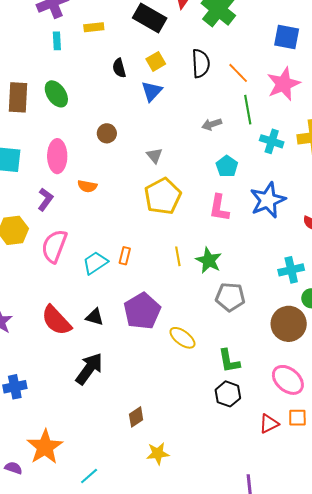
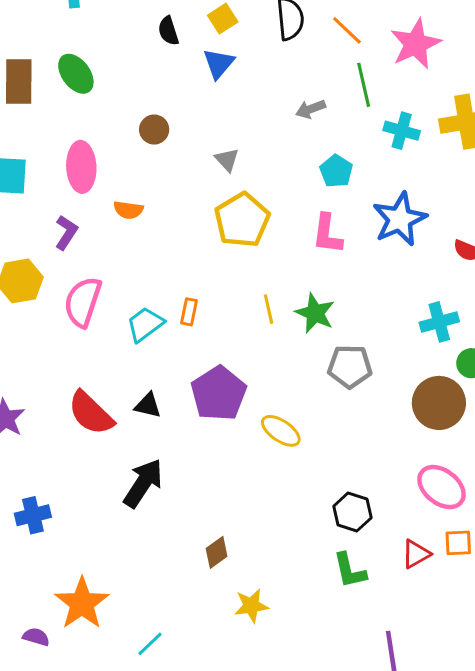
green L-shape: (229, 361) -> (350, 570), moved

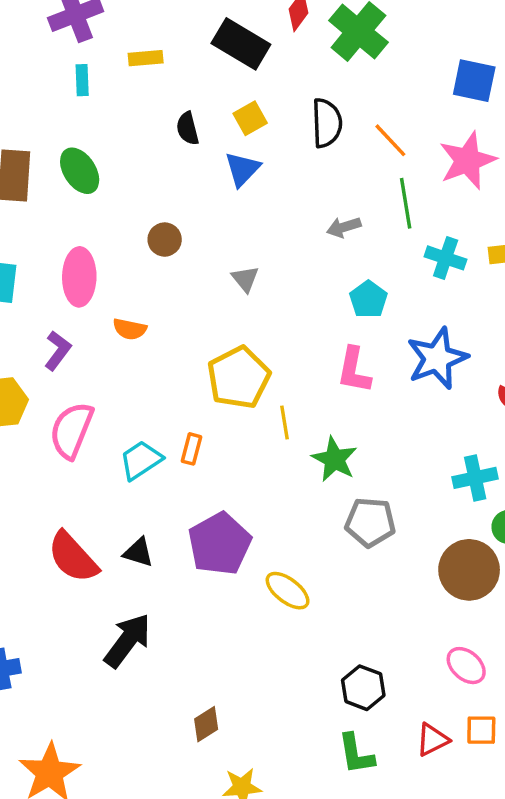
yellow pentagon: (242, 220) -> (239, 378), moved
yellow line: (269, 309) -> (285, 423), moved
pink ellipse: (442, 487) -> (466, 666), size x0.7

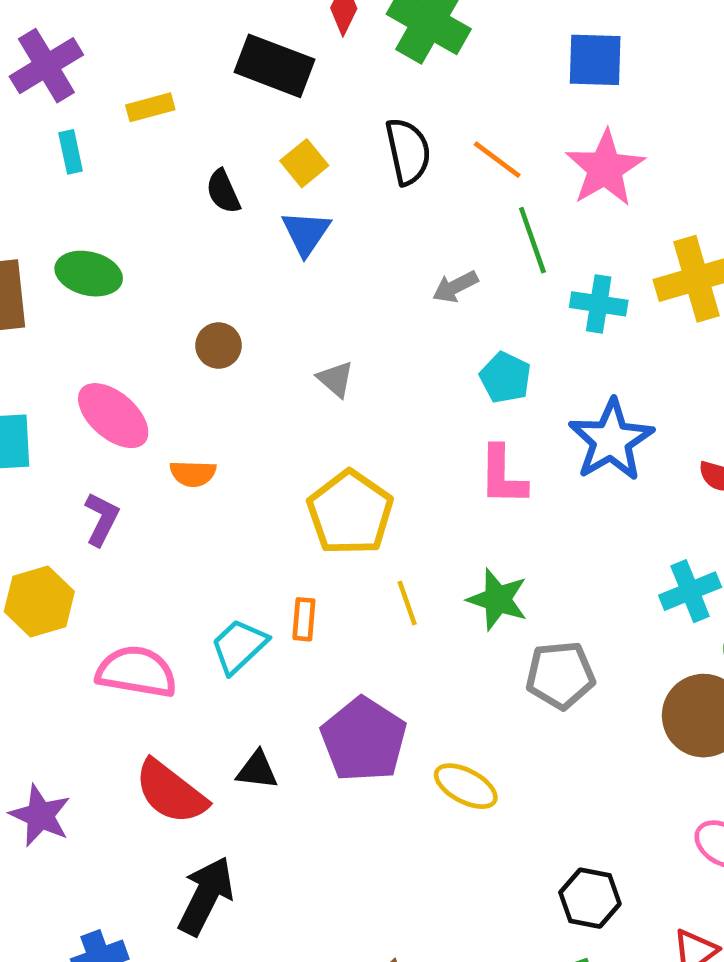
green ellipse: (80, 171) -> (89, 274), turned -33
pink ellipse: (79, 277) -> (113, 416), turned -40
yellow line: (285, 423) -> (407, 603), moved
pink semicircle: (72, 430) -> (136, 672), moved, turned 88
black arrow: (128, 641) -> (206, 896), moved

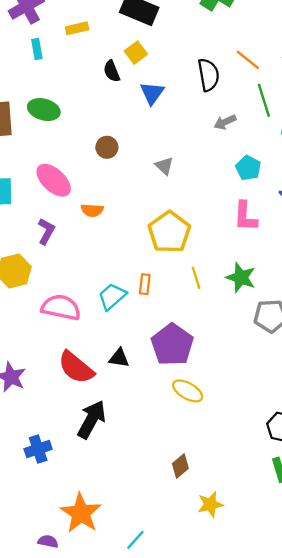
black semicircle: (408, 151) -> (208, 75), moved
yellow square: (304, 163) -> (136, 53), moved
yellow ellipse: (466, 786) -> (188, 391), moved

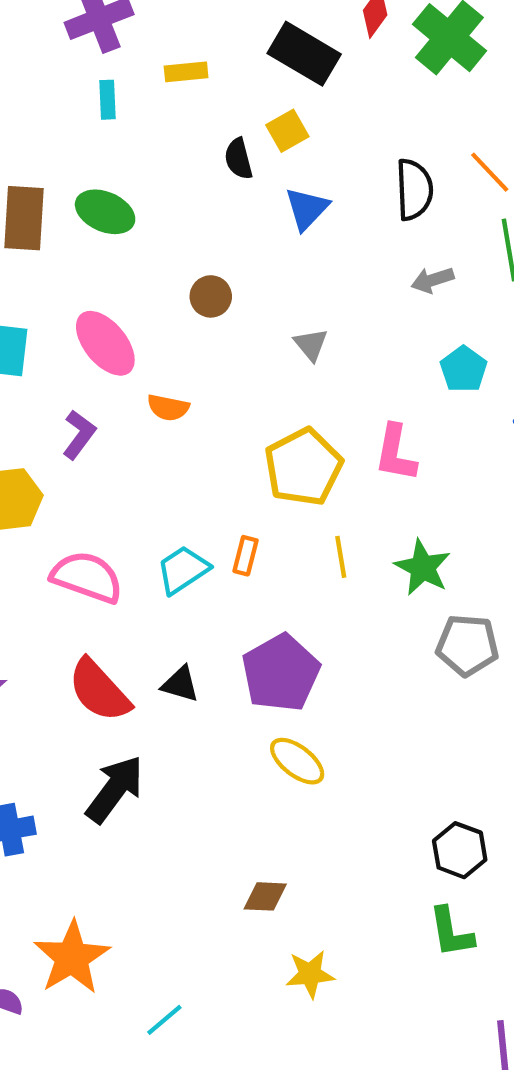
pink L-shape: (245, 216) -> (396, 453), moved
brown diamond: (180, 466) -> (265, 896), turned 35

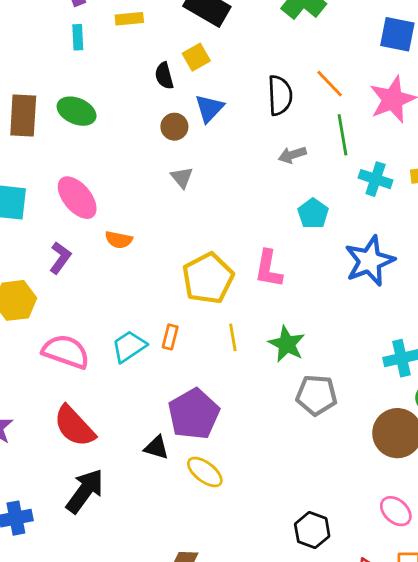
brown circle: (211, 296) -> (174, 127), moved
gray triangle: (311, 345) -> (182, 177), moved
black triangle: (180, 684) -> (156, 447), moved

